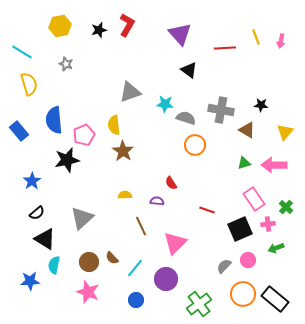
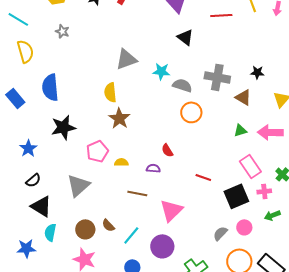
pink pentagon: (84, 135) -> (97, 151), moved
brown line: (141, 226) -> (137, 193), turned -54

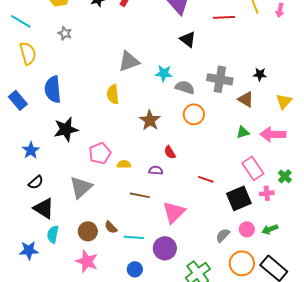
brown star: (119, 118) -> (150, 120), moved
green arrow: (272, 215) -> (270, 229), moved
cyan line: (131, 235) -> (134, 237), turned 54

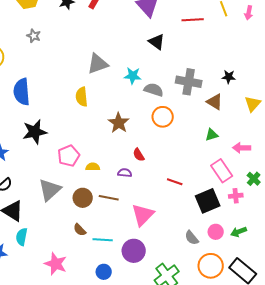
pink arrow: (273, 134) -> (242, 148), moved, size x0.7
brown circle: (88, 231) -> (83, 198), moved
gray semicircle: (223, 235) -> (192, 238), turned -84

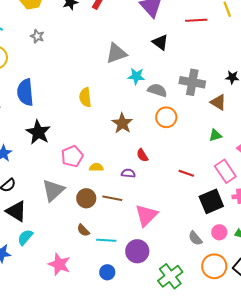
gray triangle: (98, 64) -> (116, 53), moved
black star: (35, 132) -> (38, 132), turned -30
red line: (175, 182) -> (186, 173), moved
cyan semicircle: (22, 237) -> (25, 237), turned 30

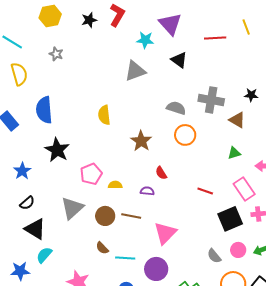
cyan star: (136, 76) -> (145, 40), moved

